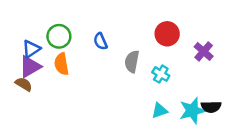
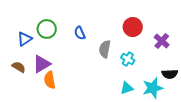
orange semicircle: (61, 64) -> (50, 80), moved
purple triangle: (30, 67) -> (42, 64), moved
black semicircle: (211, 107) -> (170, 74), moved

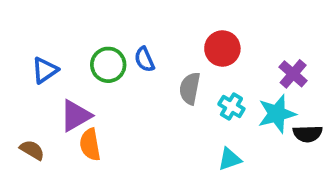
red circle: (133, 27) -> (222, 48), moved
green circle: (47, 29) -> (108, 65), moved
brown semicircle: (19, 67) -> (32, 150), moved
cyan star: (153, 88) -> (277, 114), moved

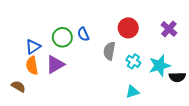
blue triangle: (45, 70) -> (33, 47), moved
purple cross: (293, 74) -> (169, 29), moved
purple triangle: (76, 116) -> (55, 64), moved
orange semicircle: (90, 145) -> (32, 66), moved

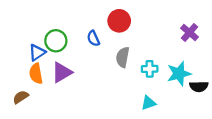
red circle: (128, 28) -> (119, 21), moved
green circle: (62, 37) -> (56, 41), moved
cyan cross: (133, 61) -> (150, 69), turned -32
brown semicircle: (18, 86) -> (21, 97), turned -64

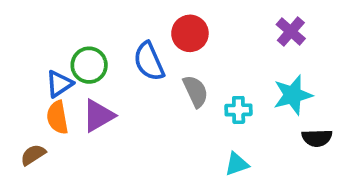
purple cross: (189, 33) -> (291, 32), moved
blue semicircle: (93, 38) -> (149, 61), size x1.5
gray semicircle: (123, 57) -> (196, 91), turned 144
cyan star: (179, 74) -> (293, 95), moved

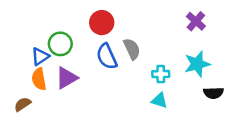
red circle: (190, 33) -> (102, 23), moved
blue semicircle: (149, 61) -> (107, 56), moved
gray semicircle: (196, 91) -> (132, 49), moved
cyan triangle: (237, 164) -> (159, 100), moved, turned 36

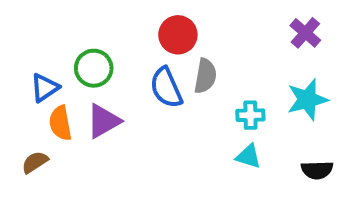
red circle: (102, 23) -> (178, 35), moved
gray semicircle: (132, 49) -> (205, 76), turned 35
blue triangle: (40, 56) -> (45, 88), moved
black semicircle: (213, 93) -> (317, 170), moved

